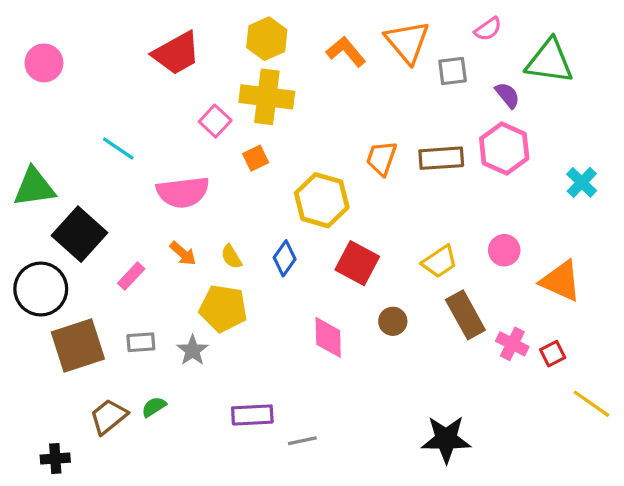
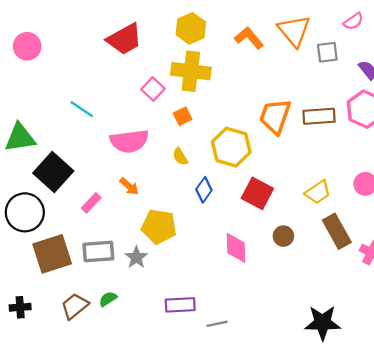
orange trapezoid: (381, 158) -> (275, 116), size x1.4
yellow semicircle: (231, 257) -> (180, 157), moved
gray rectangle: (141, 342) -> (98, 251), size x1.5
black cross: (55, 459) -> (20, 307), moved

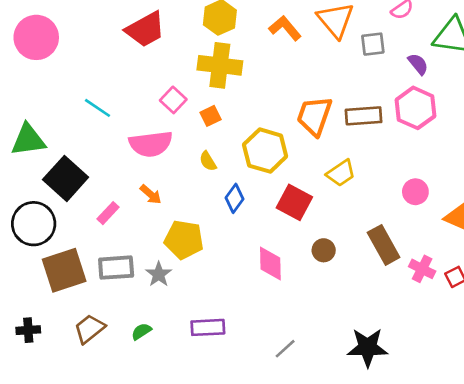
pink circle: (27, 46) -> (36, 37), size x1.4
pink square: (153, 89) -> (173, 100), moved
yellow trapezoid: (318, 192) -> (341, 173), moved
green semicircle: (108, 299) -> (141, 331), moved
gray line: (217, 324) -> (285, 349), moved, turned -30

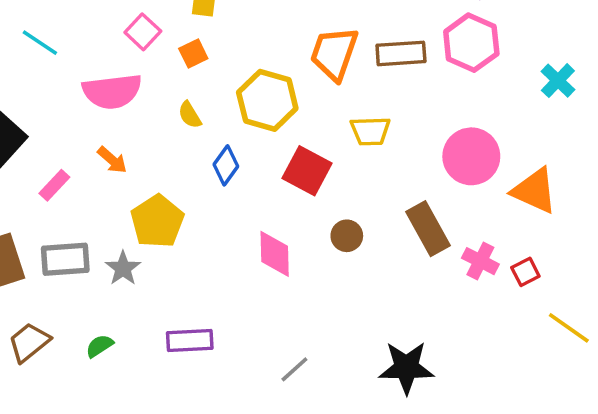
yellow trapezoid: (341, 173) -> (370, 131), turned 32
pink circle: (415, 192) -> (471, 156), size x1.6
yellow pentagon: (184, 240) -> (157, 221), turned 30

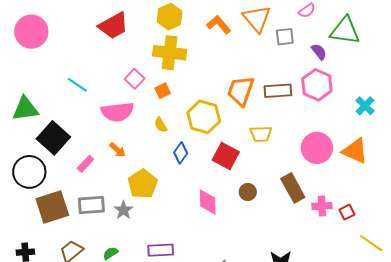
orange triangle: (534, 191) -> (355, 151), moved
pink cross: (480, 261) -> (322, 206), turned -30

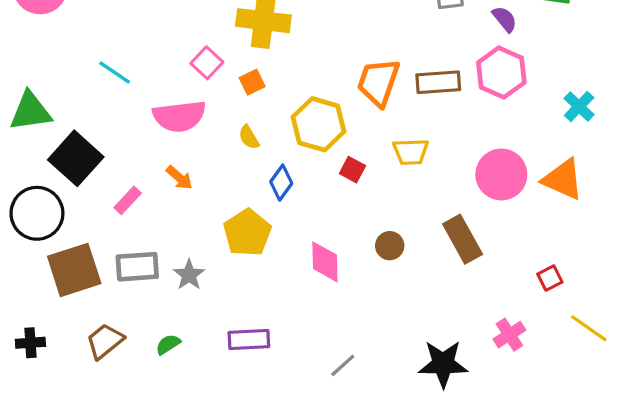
red square: (226, 156) -> (352, 170), moved, size x0.6
yellow pentagon: (143, 184) -> (247, 233), moved
pink cross: (322, 206) -> (509, 335), moved, turned -30

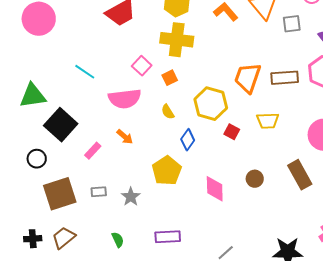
black circle: (37, 213) -> (37, 159), size x0.6
gray rectangle: (137, 267) -> (99, 192), size x0.6
brown trapezoid: (105, 341) -> (64, 238), moved
green semicircle: (168, 344) -> (118, 240), turned 98

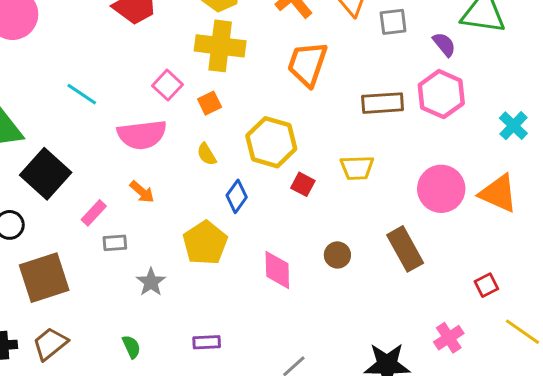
orange trapezoid: (248, 78) -> (307, 64), moved
gray rectangle: (99, 192) -> (115, 243), moved
purple rectangle: (168, 237) -> (207, 342), size x0.7

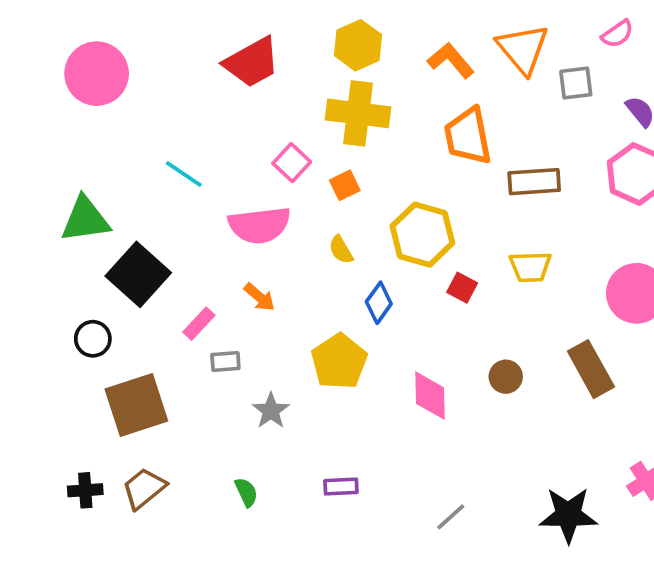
orange trapezoid: (307, 64) -> (468, 136), turned -30
brown rectangle: (383, 103) -> (534, 182), moved

